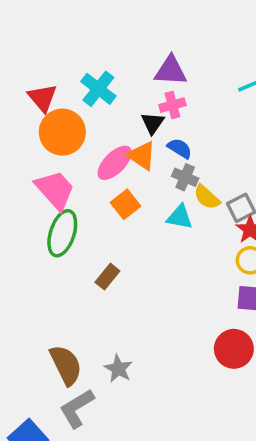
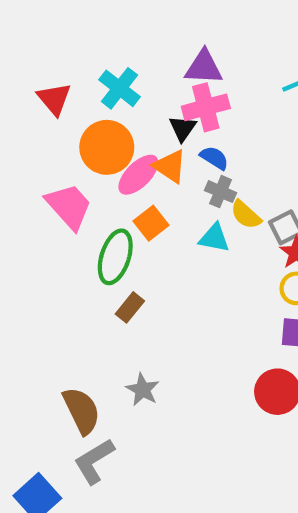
pink cross: (172, 105) -> (206, 107), size x1.5
orange circle: (62, 132) -> (107, 147), moved
green ellipse: (62, 233) -> (115, 257), moved
gray star: (118, 369) -> (143, 390), moved

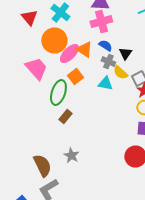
black triangle: (183, 128) -> (125, 54), moved

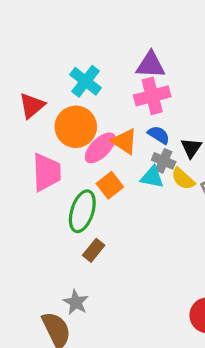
red triangle: (29, 18) -> (32, 106), moved, turned 30
pink trapezoid: (36, 68) -> (47, 172), turned 40
cyan triangle: (105, 84) -> (152, 177), moved
gray star: (71, 156) -> (76, 302), moved

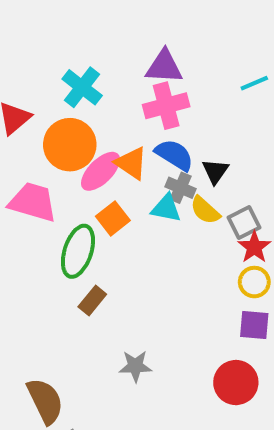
blue semicircle: (159, 135) -> (174, 155), size x1.4
pink trapezoid: (47, 172) -> (33, 202), turned -72
gray star: (76, 302) -> (135, 366), moved, turned -30

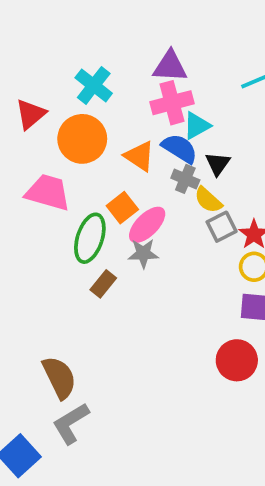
pink ellipse: (101, 171) -> (147, 225), moved
cyan triangle: (166, 208) -> (197, 126), moved, turned -40
gray square: (244, 223) -> (222, 227), moved
gray star: (135, 366) -> (143, 253), moved

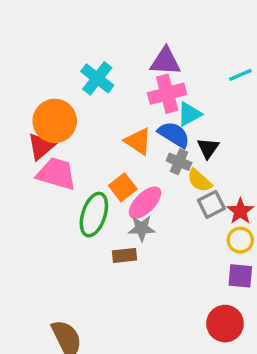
red triangle: (31, 114) -> (41, 146), moved
orange circle: (82, 139) -> (55, 121), moved
brown rectangle: (103, 284) -> (125, 255), moved, turned 45

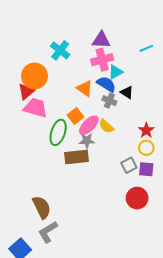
black triangle: (208, 148) -> (127, 92), turned -32
yellow semicircle: (199, 181) -> (106, 126), moved
gray square: (211, 204) -> (129, 165), moved
brown rectangle: (125, 255) -> (77, 157), size x1.6

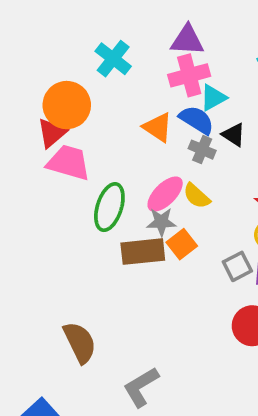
orange square: (76, 116) -> (182, 244), moved
gray L-shape: (48, 232) -> (141, 387), moved

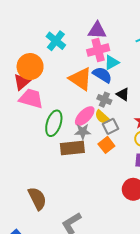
orange triangle: (158, 127) -> (81, 79), size x1.4
black triangle: (234, 135) -> (123, 94), moved
gray cross: (202, 150) -> (104, 100), moved
orange square: (182, 244) -> (106, 145), moved
gray square: (237, 266) -> (111, 126), moved

